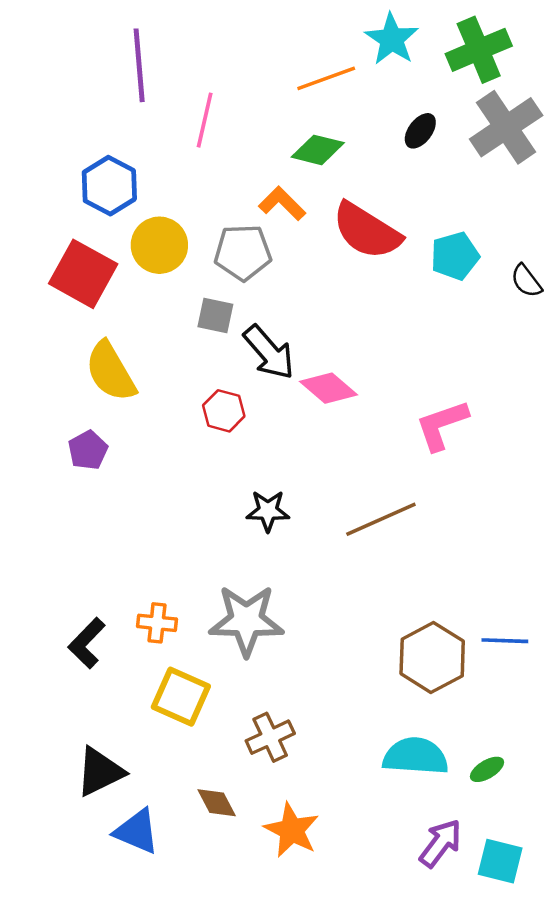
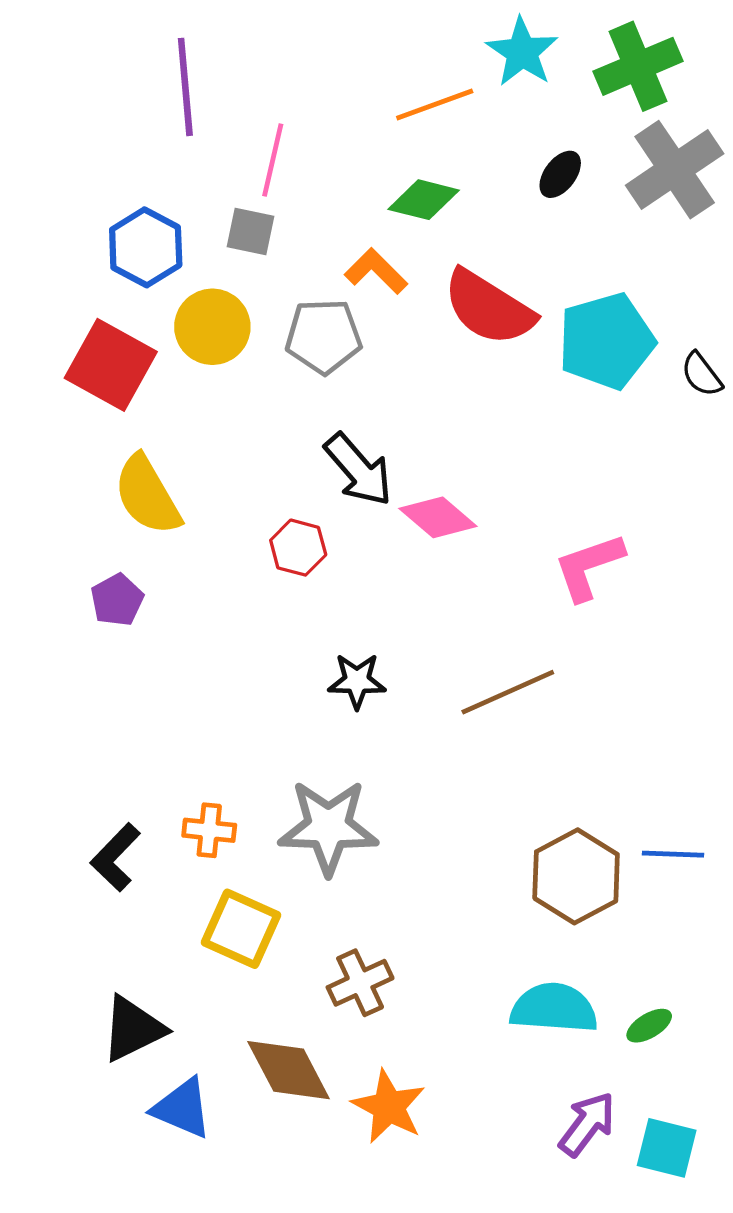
cyan pentagon: (455, 256) -> (606, 341), size x1.5
gray square: (215, 315) -> (250, 231), moved
brown diamond: (217, 803) -> (289, 1070), size x1.6

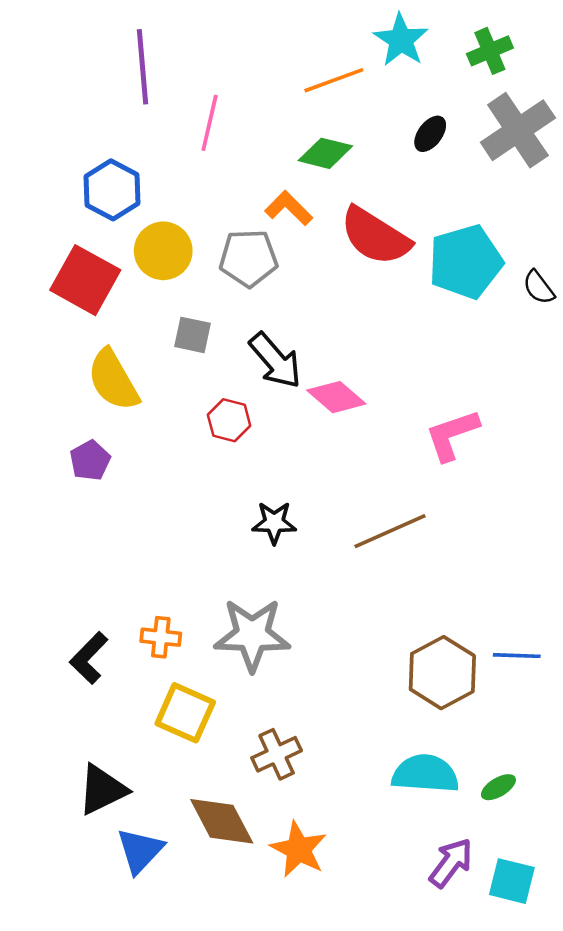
green cross: (638, 66) -> (490, 51), size x0.7
gray square: (250, 231) -> (192, 335), moved
blue triangle: (182, 1108) -> (140, 851), turned 50

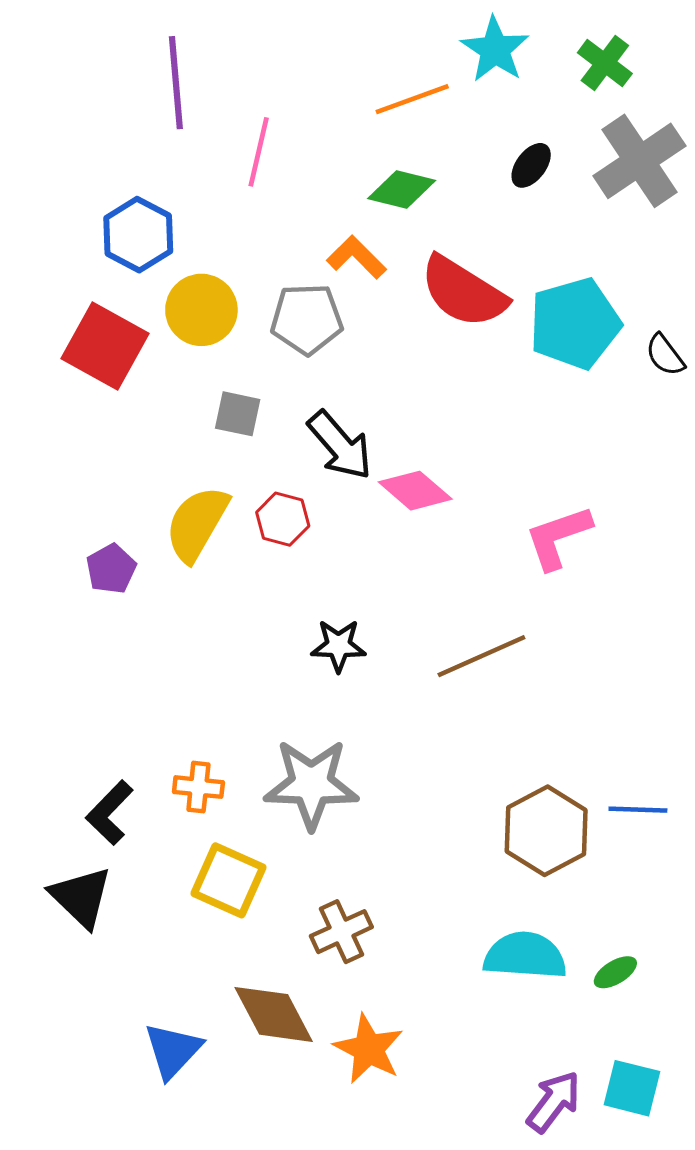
green cross: (490, 51) -> (605, 63), turned -30
yellow semicircle: (113, 380) -> (197, 524), moved, turned 60
black triangle: (102, 790) -> (81, 897), moved, turned -50
purple arrow: (451, 863) -> (554, 1102), moved

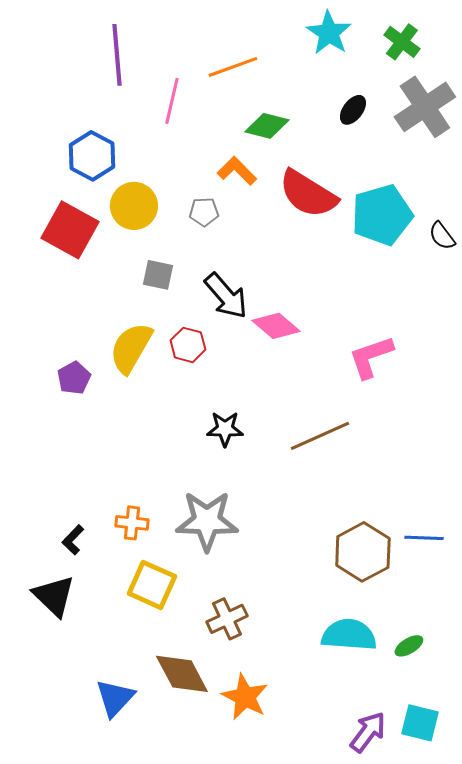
orange line: (412, 99) -> (233, 67), moved
gray pentagon: (307, 319) -> (204, 212), size x0.6
black L-shape: (110, 813) -> (73, 540), size x0.7

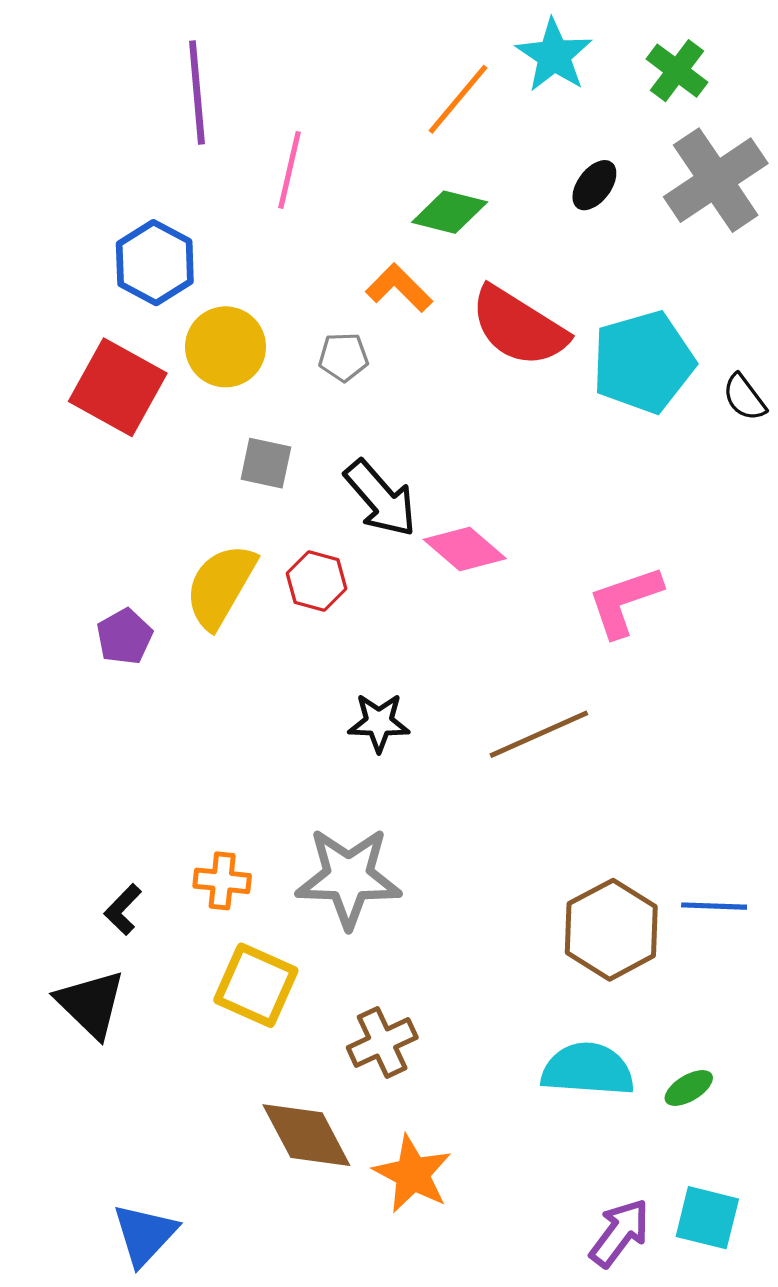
orange line: (233, 67) -> (458, 99), moved, turned -30
blue triangle: (115, 698) -> (145, 1235), moved

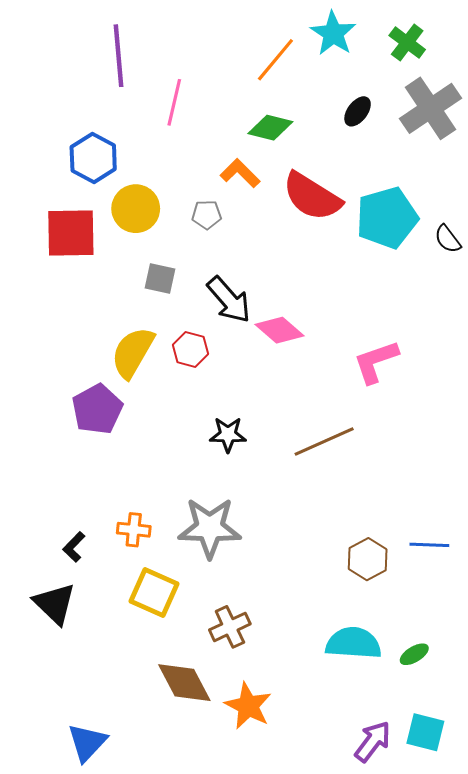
red square: (118, 387) -> (71, 233), turned -30
purple pentagon: (124, 637) -> (97, 409), moved, size x1.5
brown hexagon: (611, 930) -> (368, 559), size x0.7

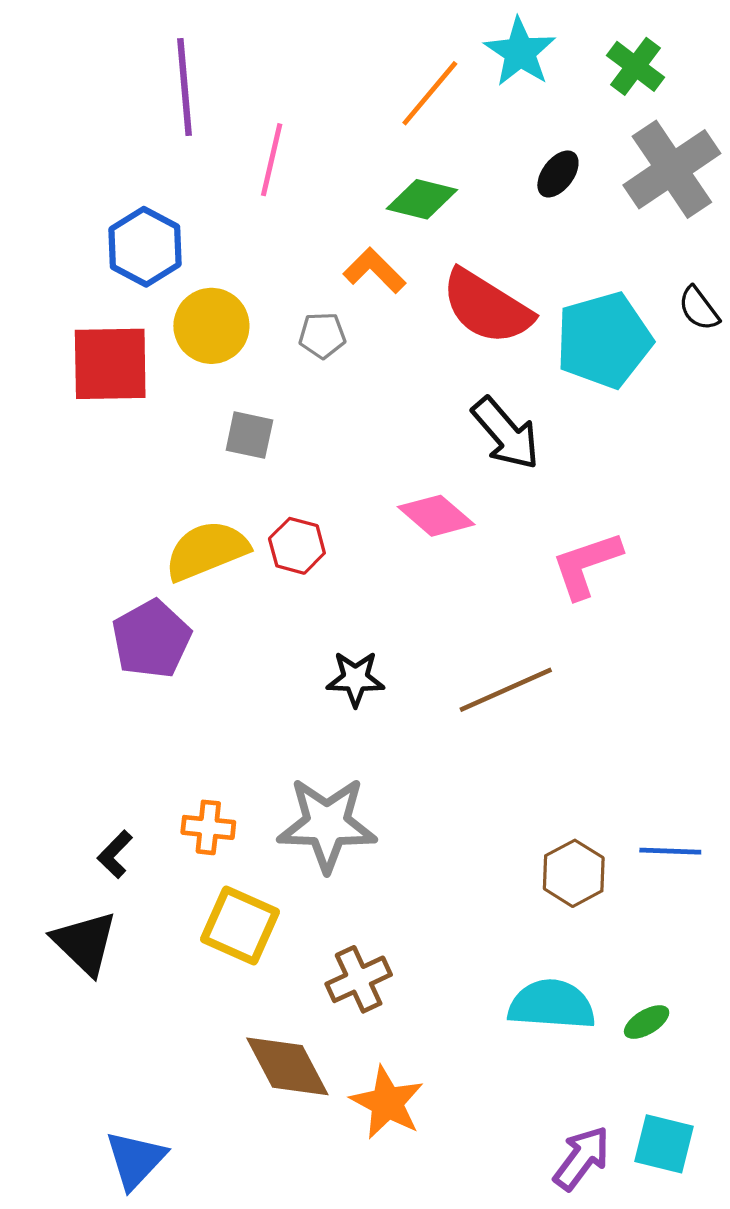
black semicircle: (448, 239) -> (699, 308), moved
black arrow: (229, 300) -> (506, 433), moved
yellow semicircle: (133, 352) -> (207, 551), turned 38

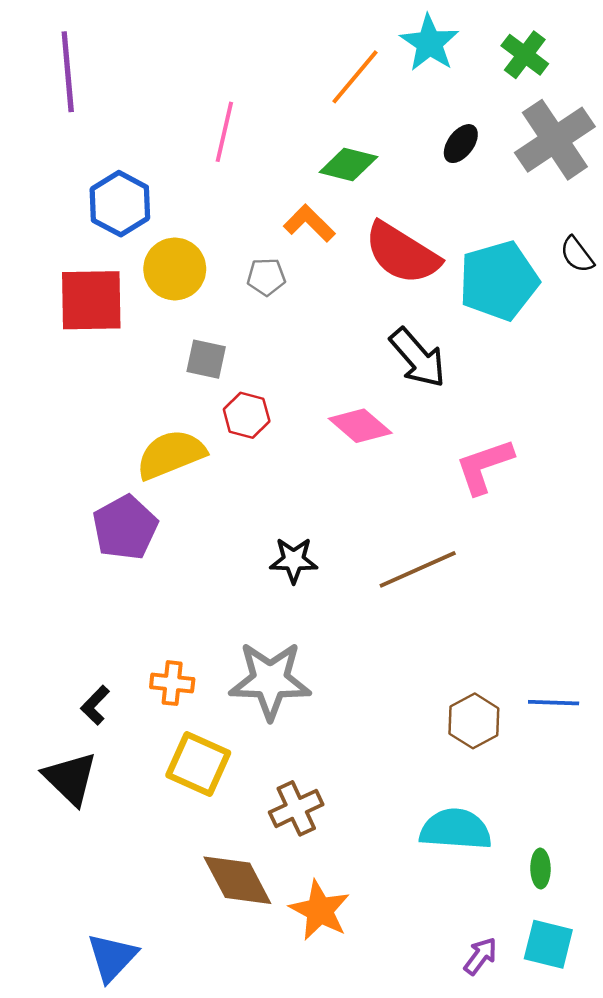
purple line: (185, 87) -> (68, 72), moved
red hexagon: (297, 546) -> (247, 415), moved
green ellipse: (647, 1022) -> (540, 869), moved, turned -60
purple arrow: (582, 1158) -> (480, 956), size x0.7

